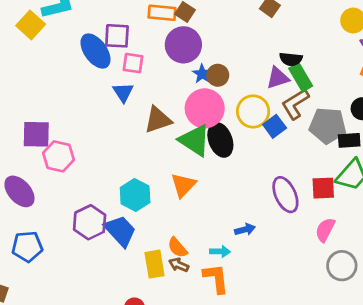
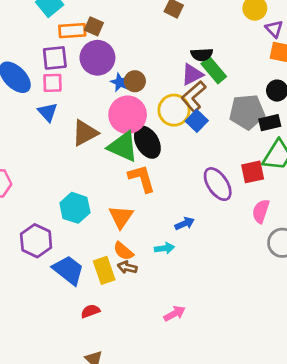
purple square: (117, 36) -> (55, 58), moved
brown L-shape: (295, 104) -> (194, 96), moved
orange triangle: (183, 185) -> (121, 217), moved
blue trapezoid: (120, 231) -> (68, 270), moved
orange L-shape: (216, 278) -> (142, 178), moved

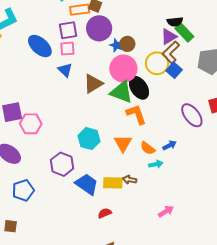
orange semicircle: (123, 251) -> (148, 148), moved
yellow rectangle: (104, 270) -> (113, 183), turned -66

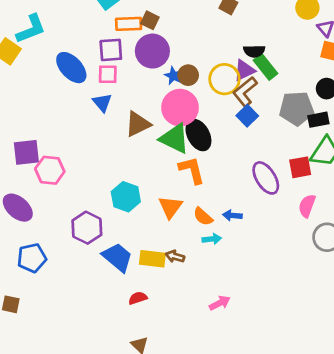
yellow circle: (157, 63) -> (224, 79), moved
blue arrow: (170, 145) -> (232, 215), turned -152

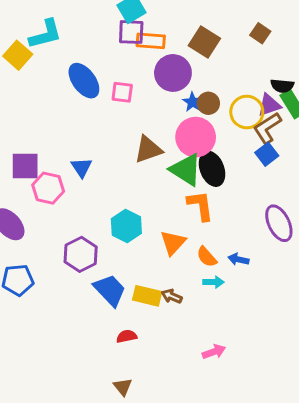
brown square: (150, 20) -> (204, 42), moved, size x1.5
purple square: (111, 50) -> (131, 32), moved
blue triangle: (102, 103) -> (82, 167), moved

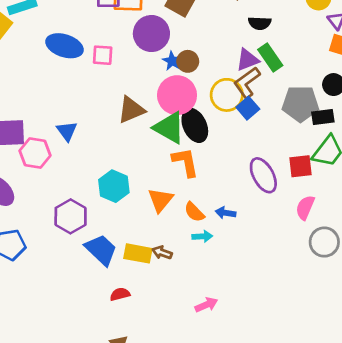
blue ellipse: (84, 81) -> (64, 46), turned -32
black semicircle: (282, 86) -> (260, 23), moved
yellow circle: (247, 112) -> (227, 95), moved

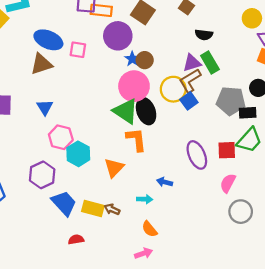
brown triangle: (131, 110) -> (41, 64), moved
pink hexagon: (35, 153) -> (61, 137), moved
orange semicircle: (194, 212) -> (149, 229), moved

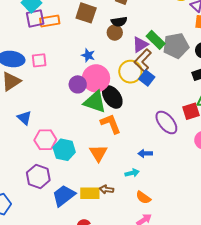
black semicircle: (204, 35) -> (119, 22), moved
purple circle: (118, 36) -> (78, 84), moved, size x0.7
brown circle: (145, 60) -> (115, 33), moved
gray pentagon: (231, 101) -> (176, 46), moved
blue trapezoid: (64, 203) -> (64, 196), turned -70

